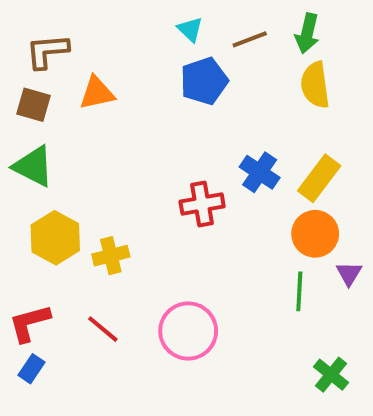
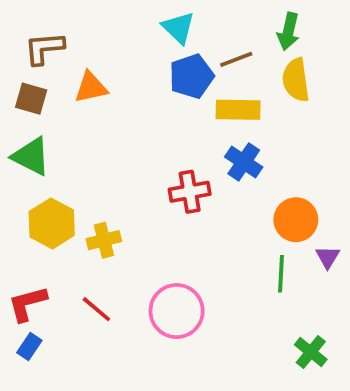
cyan triangle: (190, 29) -> (178, 28), size x1.4
brown line: (250, 39) -> (236, 59), moved
yellow rectangle: (319, 178) -> (238, 110), moved, turned 54

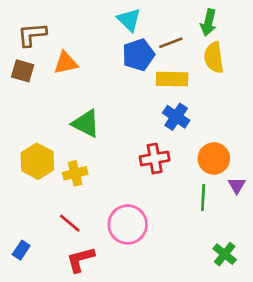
green triangle: (31, 156) -> (86, 123), moved
red cross: (190, 192) -> (155, 158), moved
red L-shape: (27, 304) -> (80, 260), moved

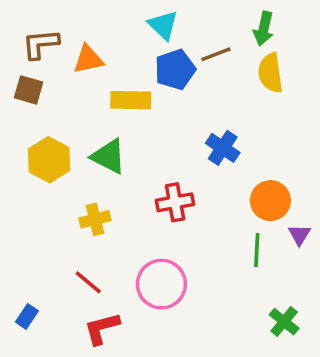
orange triangle: (66, 63) -> (88, 59), moved
yellow rectangle: (172, 79) -> (131, 100), moved
red cross: (155, 158) -> (175, 202), moved
yellow hexagon: (37, 161) -> (49, 160), moved

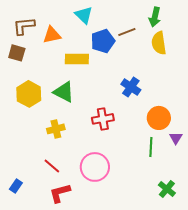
cyan triangle: (163, 25) -> (84, 15), moved

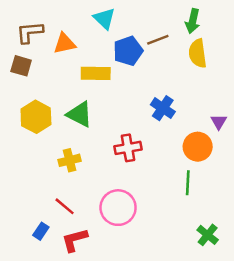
purple triangle: (176, 138) -> (219, 122), moved
blue rectangle: (16, 186) -> (41, 231), moved

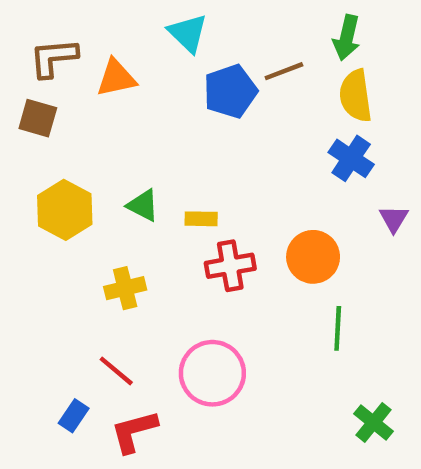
yellow rectangle: (96, 73) -> (201, 219), moved, size x0.6
blue cross: (163, 108) -> (351, 158), moved
green triangle: (79, 114) -> (143, 205), size x0.7
orange circle: (198, 147) -> (313, 257), moved

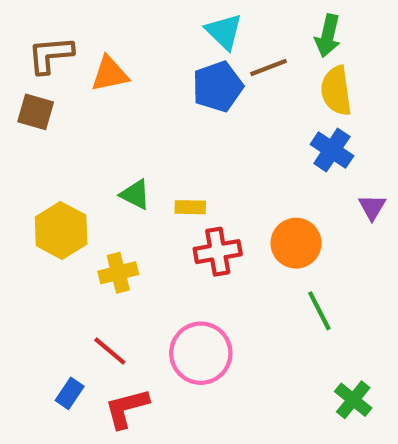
cyan triangle: (188, 33) -> (224, 32), moved
yellow hexagon: (65, 210) -> (61, 230), moved
green line: (338, 328) -> (319, 311), turned -30

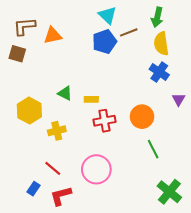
green cross: (353, 400) -> (169, 192), size x1.4

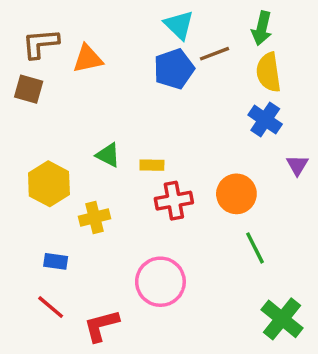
red line: (53, 168) -> (51, 307), moved
blue rectangle: (33, 189) -> (56, 261), moved, turned 64

